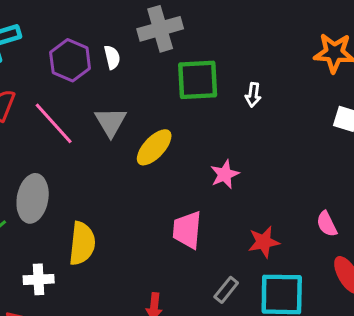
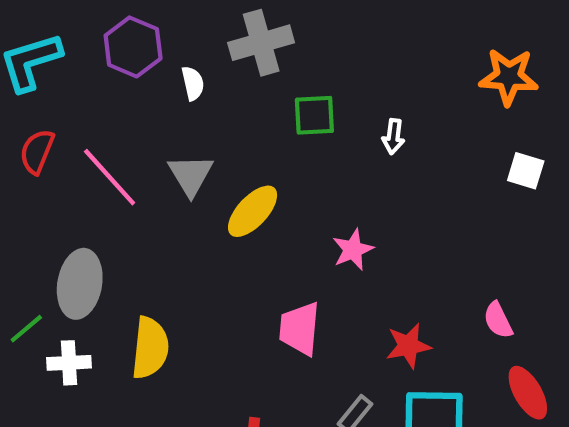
purple hexagon: (70, 60) -> (133, 47), moved
green square: (198, 80) -> (314, 115), size x0.7
white cross: (39, 279) -> (69, 363), moved

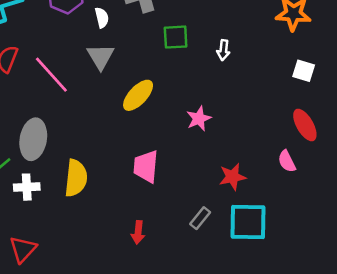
gray triangle: (191, 175) -> (101, 56), moved
pink trapezoid: (300, 329) -> (146, 166), moved
red ellipse: (528, 393) -> (305, 125), moved

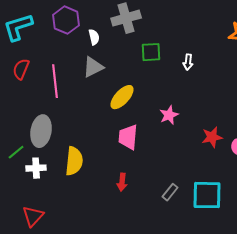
gray triangle: (101, 56) -> (93, 67), turned 35
pink line: (51, 75) -> (55, 81), turned 36
pink trapezoid: (146, 166) -> (128, 137), moved
red star: (232, 177) -> (212, 137), moved
red arrow: (138, 232) -> (122, 182), moved

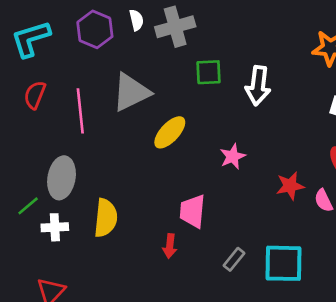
white semicircle: (94, 37) -> (136, 20), moved
white arrow: (188, 62) -> (258, 86), size x1.8
gray triangle: (93, 67) -> (131, 92), size x1.4
pink trapezoid: (128, 137) -> (193, 211), moved

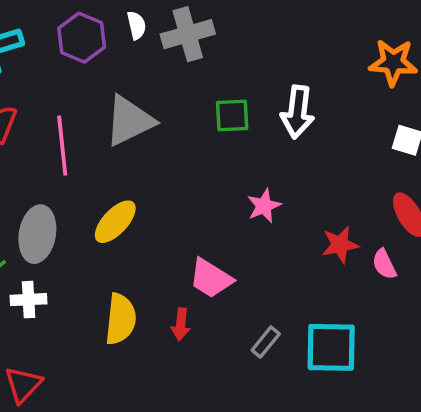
green square: (209, 72) -> (232, 116), moved
yellow ellipse: (170, 132) -> (115, 222), moved
pink trapezoid: (193, 211) -> (211, 278), turned -63
yellow semicircle: (106, 218) -> (121, 319), moved

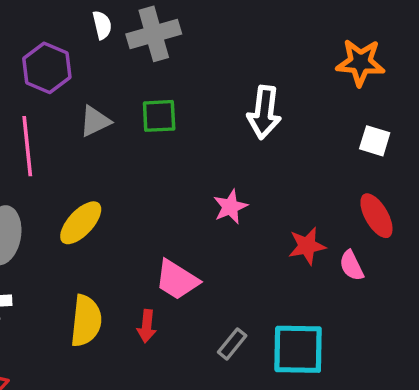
purple hexagon: (82, 38) -> (47, 68), moved
green square: (232, 116) -> (159, 116), moved
gray triangle: (129, 121) -> (95, 121), size x0.6

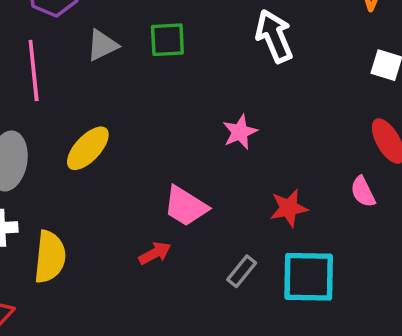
white arrow: (264, 112) -> (274, 36), turned 150
red star: (307, 246) -> (289, 208), moved
yellow semicircle: (86, 321) -> (50, 257), moved
red arrow: (147, 326) -> (155, 253), turned -124

